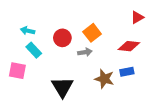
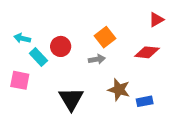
cyan arrow: (28, 31) -> (22, 38), moved
red circle: (62, 38) -> (61, 46), moved
blue rectangle: (127, 72) -> (145, 101), moved

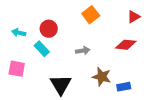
orange square: (105, 37) -> (91, 15), moved
red circle: (61, 46) -> (49, 29), moved
cyan rectangle: (38, 57) -> (42, 49), moved

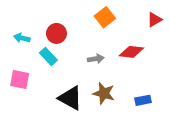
red diamond: (126, 45) -> (131, 52), moved
brown star: (102, 77) -> (104, 93), moved
black triangle: (61, 85) -> (70, 98), turned -30

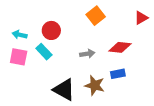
pink square: (20, 80) -> (19, 57), moved
blue rectangle: (143, 100) -> (118, 74), moved

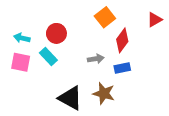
red diamond: (120, 47) -> (122, 40), moved, turned -60
blue rectangle: (118, 74) -> (122, 68), moved

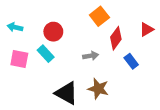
red triangle: (155, 20) -> (147, 29), moved
cyan arrow: (22, 38) -> (15, 27), moved
blue rectangle: (122, 68) -> (131, 61), moved, turned 64

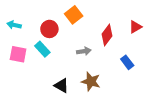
orange square: (99, 16) -> (74, 15), moved
blue rectangle: (131, 61) -> (127, 62), moved
black triangle: (66, 93) -> (62, 86), size x0.7

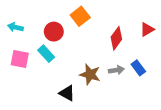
gray arrow: (84, 51) -> (116, 70), moved
brown star: (91, 82) -> (90, 74), moved

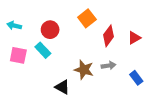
orange square: (80, 16) -> (87, 18), moved
red triangle: (147, 29) -> (134, 38), moved
blue rectangle: (138, 68) -> (136, 78), moved

